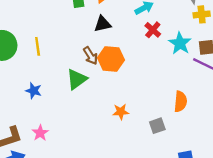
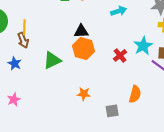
black triangle: (102, 24) -> (81, 31), moved
red cross: (153, 30) -> (120, 55), moved
brown arrow: (91, 56) -> (23, 40), moved

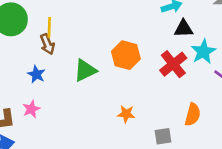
black triangle: (81, 31) -> (184, 29), moved
red cross: (120, 55) -> (173, 64), size x1.5
pink star: (14, 100) -> (31, 109), moved

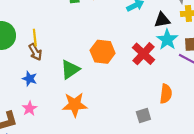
black triangle: (184, 29) -> (162, 20), moved
orange star: (126, 114) -> (75, 105), moved, size x1.6

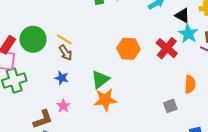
black triangle: (162, 20) -> (182, 16), turned 42
yellow line: (35, 38) -> (64, 39), turned -49
green triangle: (70, 69) -> (100, 79), moved

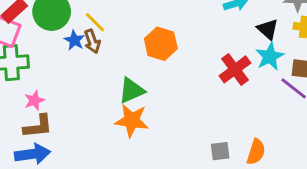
orange hexagon: (128, 49) -> (161, 44), moved
blue star: (62, 78) -> (74, 40), moved
orange semicircle: (190, 84) -> (256, 152), moved
pink star: (63, 106) -> (34, 100), moved

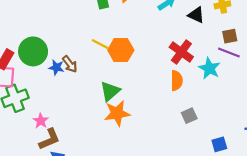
yellow line: (95, 22) -> (100, 44), moved
cyan star: (270, 56) -> (209, 68), moved
orange semicircle: (256, 152) -> (177, 81), moved

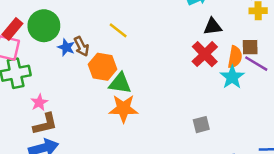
black triangle: (196, 15) -> (213, 27), moved, turned -42
brown square: (230, 36) -> (250, 47), moved
orange hexagon: (121, 50) -> (103, 67), moved
orange semicircle: (177, 81) -> (235, 57), moved
green triangle: (110, 91) -> (120, 83), turned 40

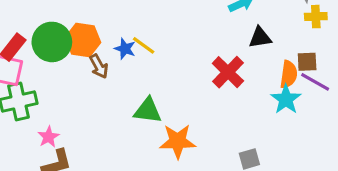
blue star: (66, 47) -> (125, 49), moved
red cross: (205, 54) -> (228, 72), moved
orange hexagon: (103, 67) -> (83, 40), moved
orange star: (123, 109) -> (178, 141), moved

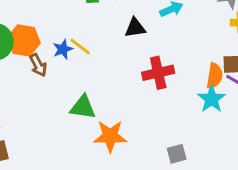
black triangle: (260, 38) -> (135, 28), moved
blue star: (125, 49) -> (63, 49), turned 30
red cross: (228, 72) -> (158, 73), turned 32

